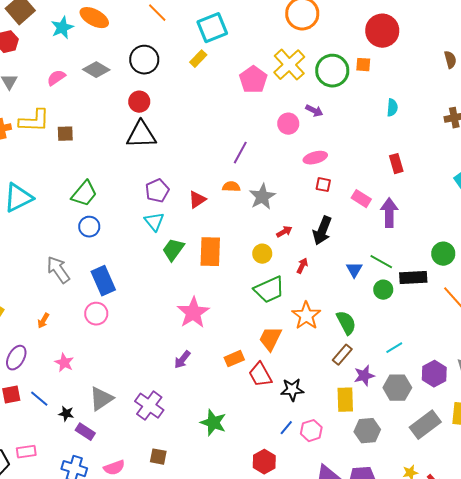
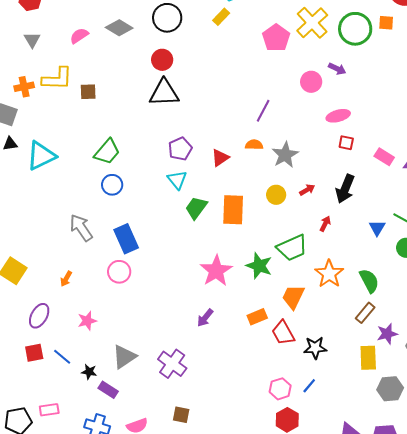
yellow circle: (262, 254) -> (276, 195), moved
pink star: (64, 363) -> (87, 321), turned 30
green star: (213, 423) -> (259, 266), moved
pink hexagon: (311, 431) -> (280, 389), moved

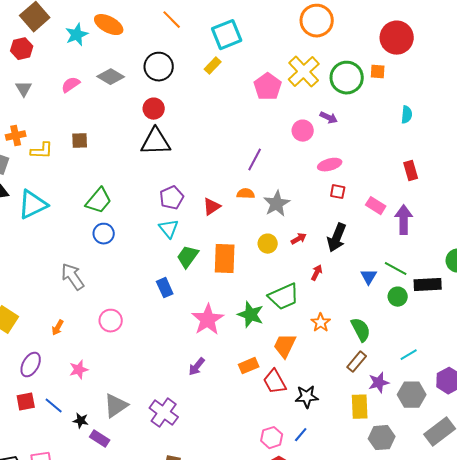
yellow L-shape: (57, 79) -> (42, 151), moved, size x0.7
blue rectangle: (126, 239) -> (165, 288), moved, size x0.7
orange star: (329, 274) -> (321, 323), size x0.7

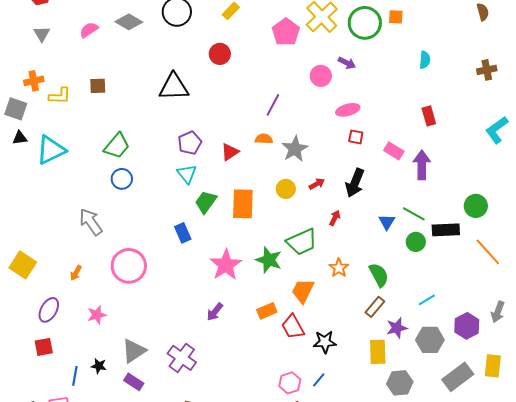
red circle: (154, 109) -> (220, 54), moved
pink circle: (111, 321) -> (129, 266), size x1.5
blue line: (54, 406) -> (75, 376), moved, turned 60
purple rectangle: (100, 439) -> (134, 382), moved

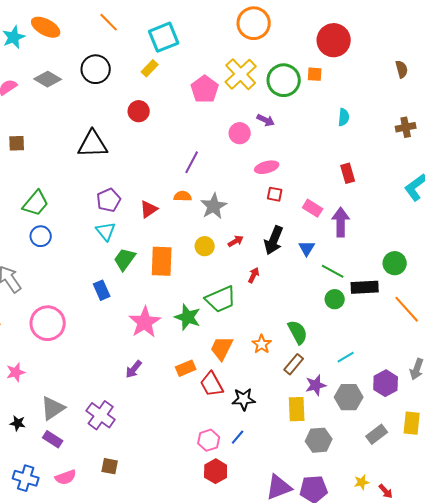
blue triangle: (387, 222) -> (307, 248), moved
orange star: (339, 268) -> (262, 344), moved
gray rectangle: (458, 377) -> (377, 434), size x0.7

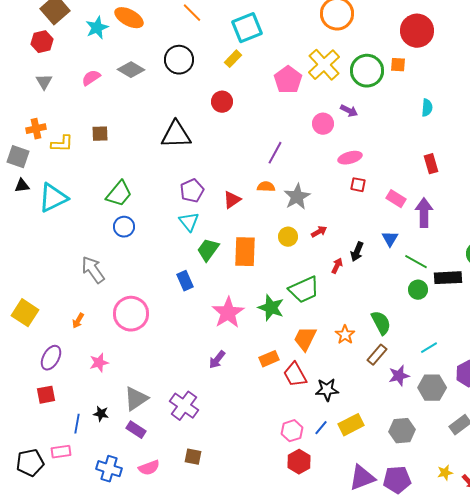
black arrow: (274, 240) -> (357, 252), moved, size x0.7
yellow rectangle: (297, 409) -> (351, 425), moved, turned 65

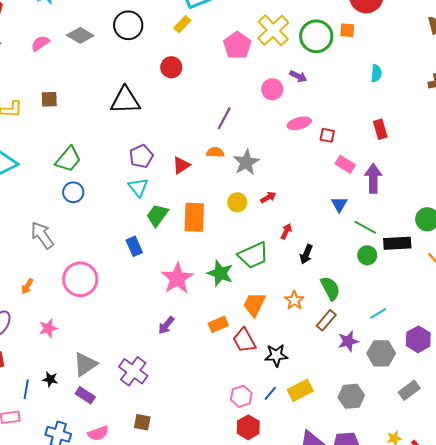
red square: (358, 185) -> (327, 135), moved
black arrow: (357, 252) -> (306, 254), moved

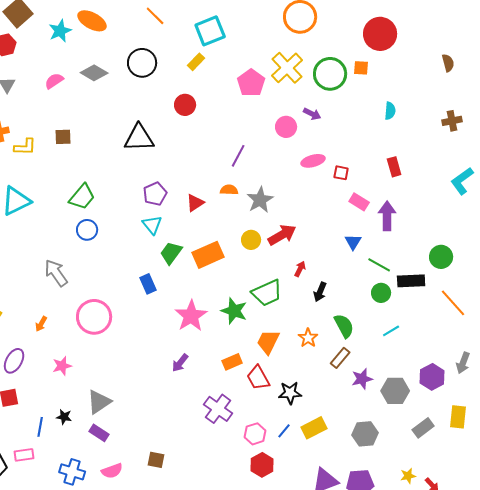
red arrow: (268, 197) -> (282, 235), size x1.8
orange rectangle: (194, 217) -> (208, 255), turned 64
cyan line: (378, 313) -> (391, 331), moved
purple cross: (133, 371) -> (218, 409), moved

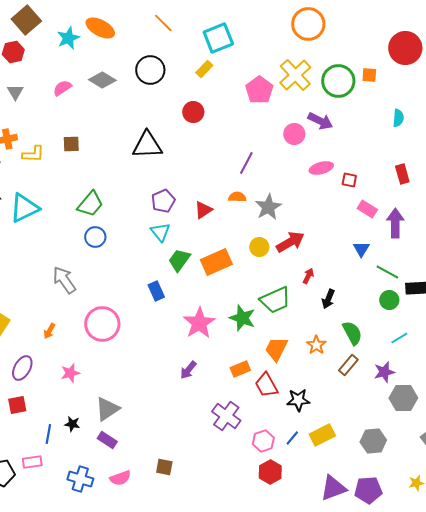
red circle: (380, 34) -> (405, 48), moved
purple arrow: (312, 114) -> (320, 121), size x1.4
purple star: (362, 379) -> (384, 372), moved

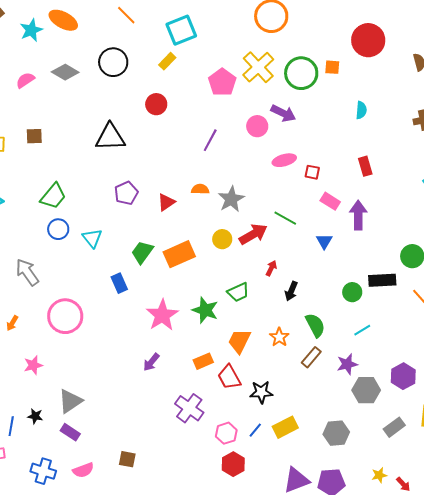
purple line: (246, 163) -> (210, 140), moved
cyan triangle: (160, 232) -> (92, 238), moved
green line: (387, 272) -> (285, 218), moved
green trapezoid: (275, 300) -> (238, 292), size x0.7

